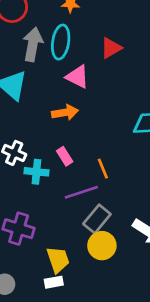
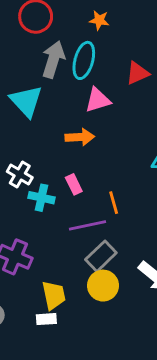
pink triangle: (77, 77) -> (98, 100), turned -50

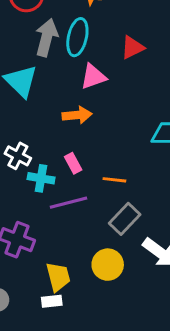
orange line: (114, 203) -> (114, 180), turned -65
purple line: (87, 225) -> (69, 203), moved
gray rectangle: (101, 256) -> (125, 219), moved

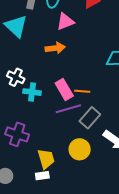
pink rectangle: (73, 163) -> (64, 90), moved, size x1.5
purple line: (69, 203) -> (68, 109), moved

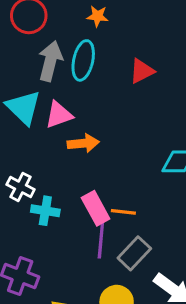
pink triangle: (65, 22) -> (59, 115), moved
purple line: (68, 109) -> (101, 238), turned -70

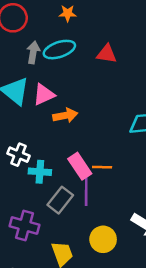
cyan ellipse: (83, 60) -> (59, 50), turned 64
gray arrow: (50, 61) -> (33, 52), size x0.7
red triangle: (142, 71) -> (107, 54), turned 40
gray rectangle: (134, 253) -> (60, 200), moved

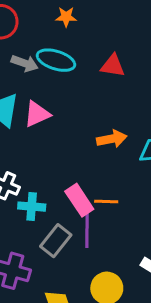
cyan ellipse: (59, 50) -> (56, 60), turned 36
gray arrow: (33, 52) -> (25, 63), turned 100
orange arrow: (65, 115) -> (112, 139), moved

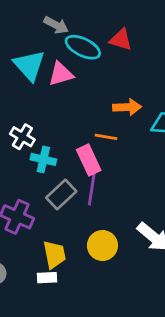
cyan ellipse: (56, 60) -> (83, 47), moved
red triangle: (113, 66) -> (121, 40), moved
orange line: (106, 202) -> (106, 137), moved

